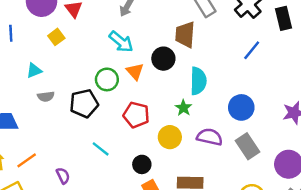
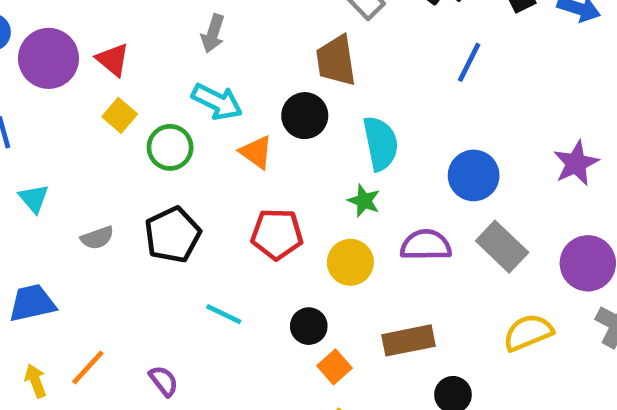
yellow square: (56, 37) -> (120, 115), moved
cyan triangle: (34, 71) -> (34, 198), moved, turned -35
green circle: (107, 79) -> (170, 147), moved

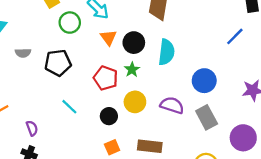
blue line: (469, 62) -> (235, 36), moved
black circle: (305, 116) -> (134, 43), moved
green star: (364, 201) -> (132, 70), moved
black circle: (309, 326) -> (109, 116), moved

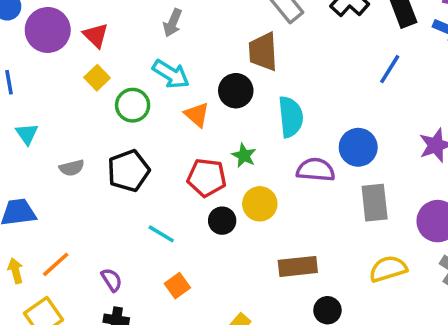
black circle: (134, 43) -> (236, 91), moved
purple semicircle: (172, 105) -> (316, 170), moved
black circle: (109, 116) -> (222, 221), moved
gray rectangle: (207, 117) -> (375, 203), turned 35
orange square: (112, 147) -> (177, 286), moved

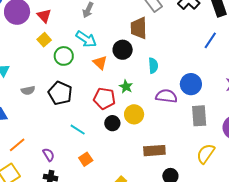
cyan semicircle: (291, 117) -> (153, 66), size x0.7
black pentagon: (128, 171) -> (60, 93), turned -30
yellow semicircle: (388, 269) -> (206, 154), turned -40

